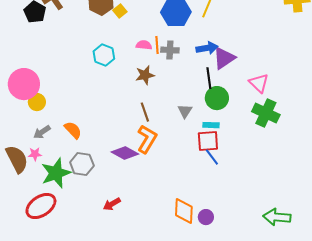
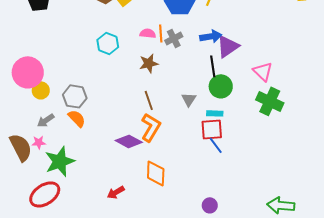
gray cross: (170, 50) -> (174, 38), turned -30
gray hexagon: (82, 164) -> (75, 96), moved
orange diamond: (184, 211) -> (156, 173), moved

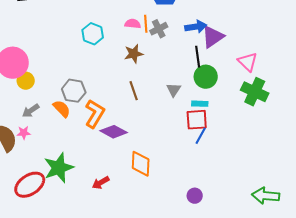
gray hexagon: (75, 96) -> (74, 91), moved
orange L-shape: (151, 127) -> (95, 114), moved
blue line: (216, 145) -> (201, 136), turned 66
green star: (60, 161) -> (59, 168), moved

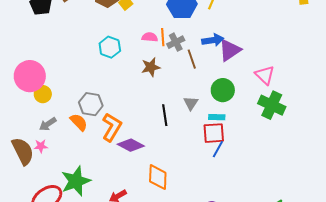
black line: (198, 57) -> (165, 115), moved
brown line: (134, 91) -> (192, 59), moved

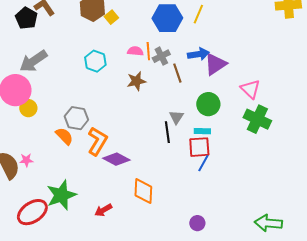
black line: (165, 115) -> (167, 132), moved
gray arrow: (48, 124) -> (33, 61), moved, size x1.6

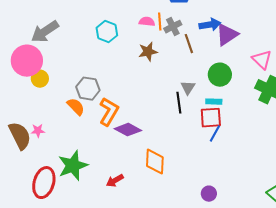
red ellipse: (32, 212) -> (44, 183), turned -40

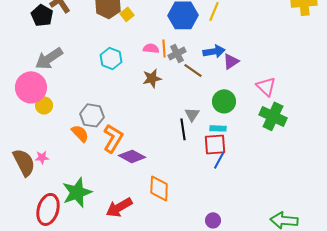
purple triangle: (227, 35) -> (231, 61), size x0.7
brown line: (189, 44) -> (193, 70), turned -36
red arrow: (115, 181) -> (119, 207), size x1.5

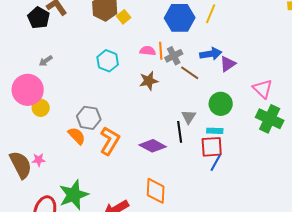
gray arrow: (49, 58) -> (46, 61), size x0.5
purple diamond: (132, 156) -> (153, 146), moved

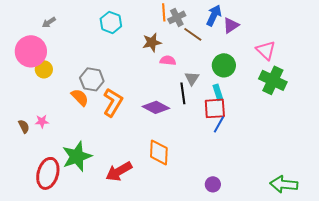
pink semicircle: (148, 51) -> (168, 60), moved
blue arrow: (211, 54) -> (214, 15), turned -55
cyan rectangle: (215, 131) -> (218, 92), turned 70
brown semicircle: (21, 165) -> (24, 126), size x0.5

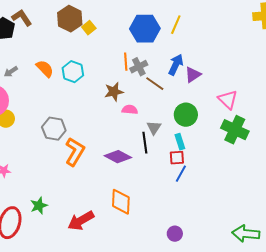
orange semicircle: (80, 97) -> (45, 69), moved
red square: (215, 108) -> (177, 158), size x0.7
green star: (77, 156) -> (39, 206), size x0.6

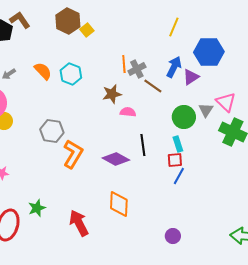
blue hexagon: (145, 29) -> (209, 52), moved
gray triangle: (154, 128) -> (206, 110), moved
red arrow: (81, 221) -> (79, 223), turned 92

